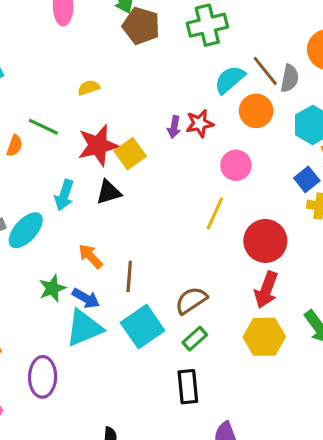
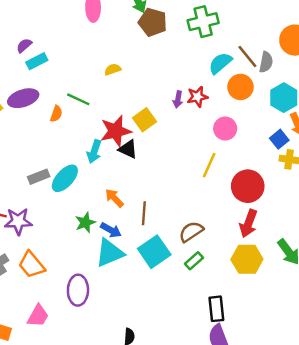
red star: (98, 145) -> (116, 131), moved
black triangle: (109, 192) -> (128, 149), turned 42
black rectangle: (188, 387) -> (216, 309), moved

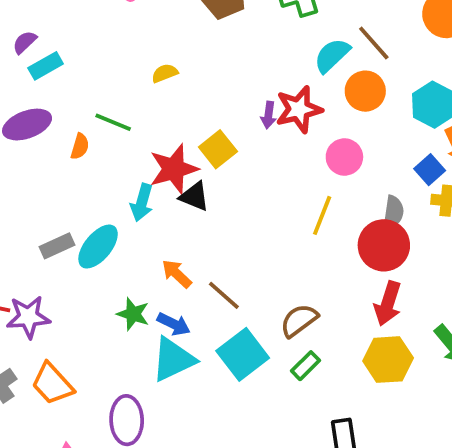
gray semicircle: (266, 62) -> (393, 212), moved
red star: (197, 97) -> (299, 109), size x1.4
brown line: (144, 213) -> (224, 295), turned -50
green star: (85, 223) -> (133, 314), turned -30

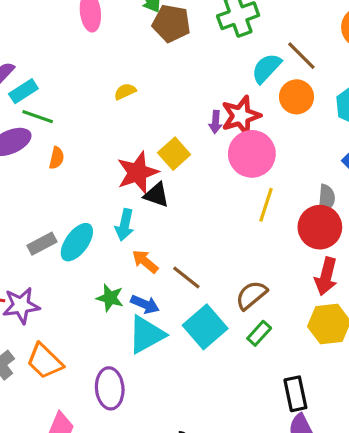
green line: (113, 122) -> (38, 117), moved
pink circle: (344, 157) -> (252, 154), moved, size x1.5
cyan arrow: (142, 203) -> (125, 225), moved

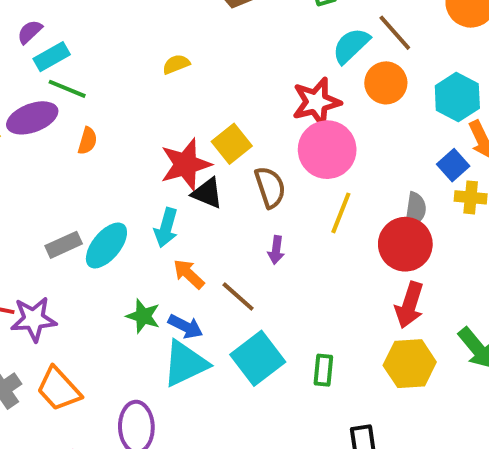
purple arrow: (215, 122) -> (276, 250), moved
brown semicircle: (251, 295) -> (270, 187), moved, turned 108
green rectangle: (259, 333) -> (323, 370), turned -40

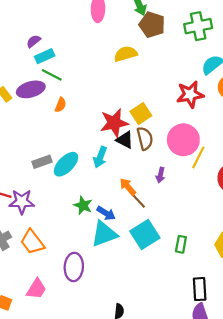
yellow semicircle: (176, 64) -> (126, 54), moved, size x1.5
pink circle: (327, 150) -> (183, 140), moved
brown semicircle: (270, 187) -> (145, 138), moved
orange arrow: (189, 274) -> (128, 187), moved

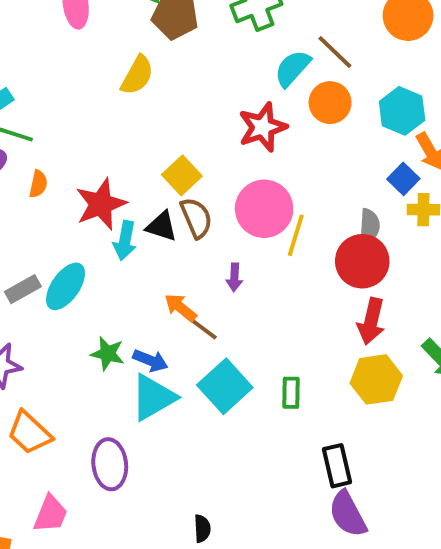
yellow semicircle: (126, 54) -> (137, 75), turned 145
red star: (114, 123) -> (101, 204), moved
cyan arrow: (100, 157) -> (125, 241), moved

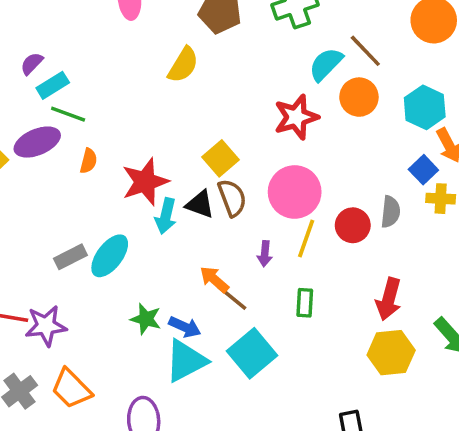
yellow line: (296, 235) -> (306, 239), moved
red circle: (362, 261) -> (353, 225), moved, size x0.7
green rectangle: (291, 393) -> (305, 303), moved

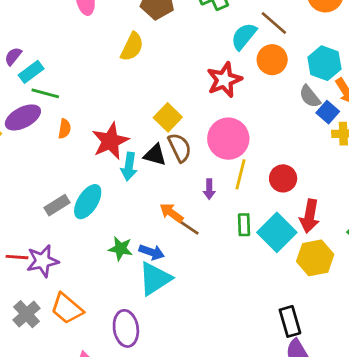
gray semicircle: (390, 212) -> (310, 96), moved, turned 140
red circle: (353, 225) -> (283, 178), moved
cyan square: (252, 353) -> (277, 232), moved

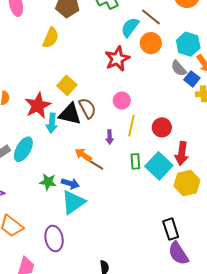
yellow square: (168, 117) -> (67, 85), moved
pink circle: (228, 139) -> (122, 101), size x0.6
black triangle: (155, 155) -> (70, 114), size x1.4

